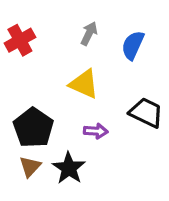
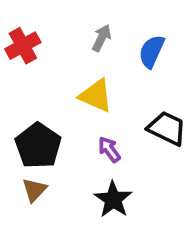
purple arrow: (96, 131) -> (109, 149), turned -130
black star: (69, 168) -> (113, 199), moved

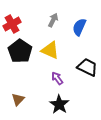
black pentagon: (38, 146) -> (20, 51), moved

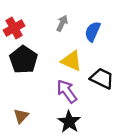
yellow triangle: (50, 50) -> (71, 61), moved
purple arrow: (57, 78) -> (67, 91), size x1.5

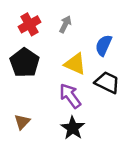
red cross: (14, 28) -> (29, 24), moved
blue semicircle: (93, 32) -> (104, 45), moved

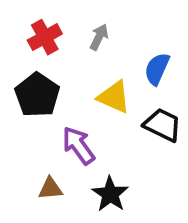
purple arrow: (70, 96) -> (78, 145), moved
brown triangle: (22, 122) -> (50, 188), moved, turned 42

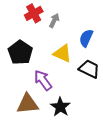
red cross: (45, 37) -> (34, 13), moved
brown triangle: (50, 188) -> (28, 104), size x1.6

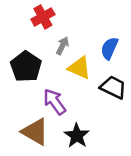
gray arrow: (54, 21) -> (62, 46), moved
brown triangle: (28, 104) -> (35, 132), turned 35

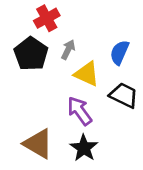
black pentagon: (26, 66) -> (31, 54), moved
purple arrow: (55, 102) -> (80, 111), moved

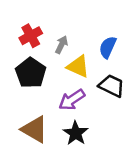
red cross: (47, 18) -> (31, 36), moved
black pentagon: (31, 54) -> (31, 73), moved
purple arrow: (80, 111) -> (72, 100), turned -88

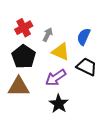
brown triangle: (35, 129) -> (19, 87), moved, turned -30

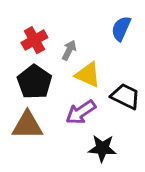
blue semicircle: (84, 37) -> (121, 29), moved
black star: (59, 104) -> (102, 148), moved, turned -30

